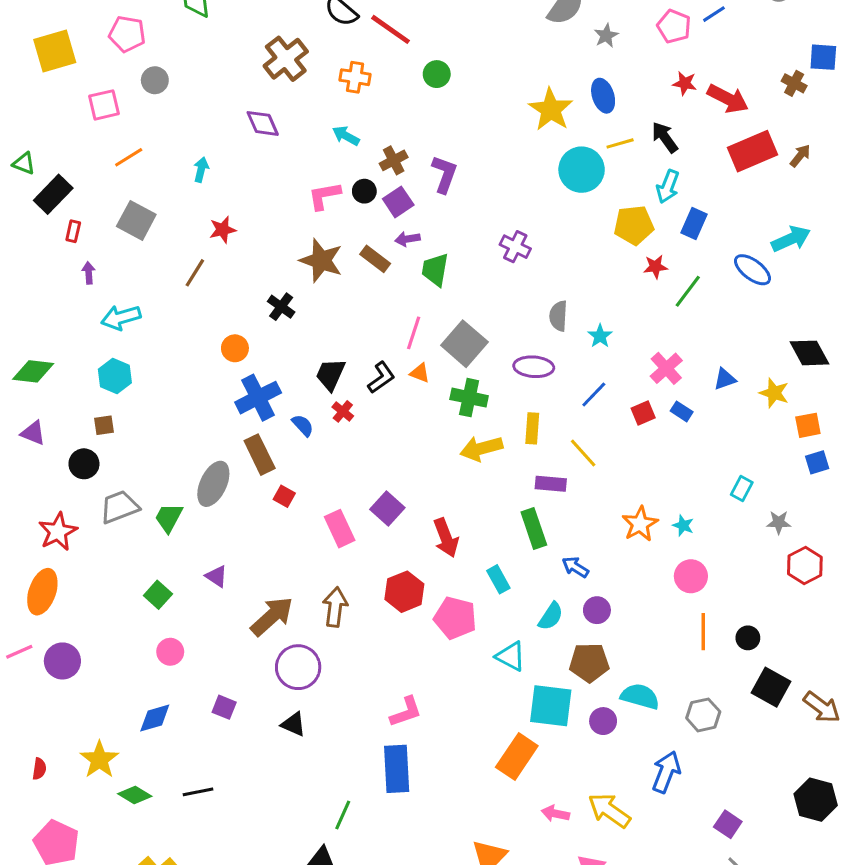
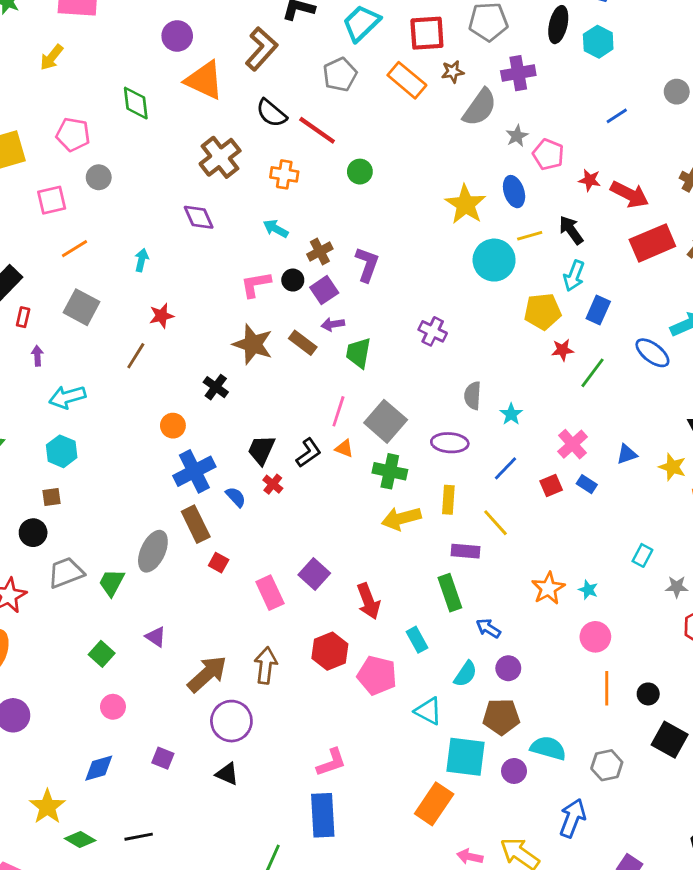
pink pentagon: (674, 26) -> (548, 154), moved

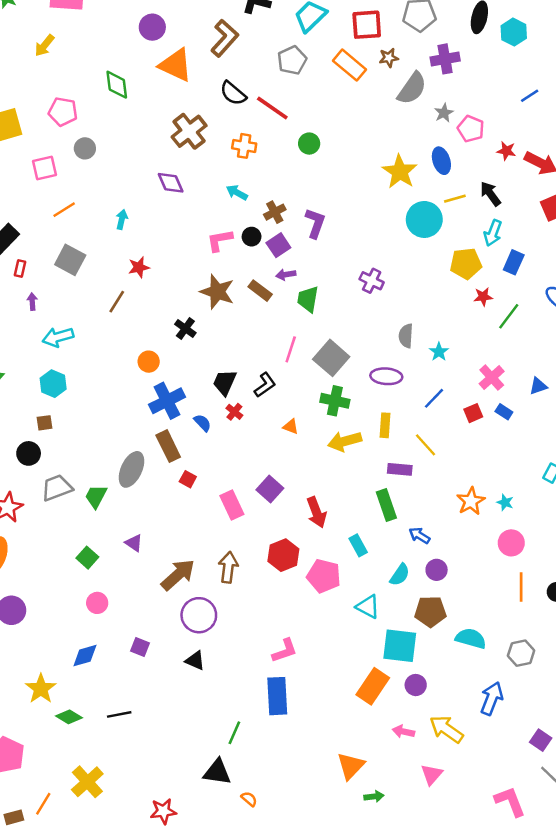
orange triangle: (344, 448) -> (291, 427), moved
purple circle: (514, 771) -> (416, 685), moved

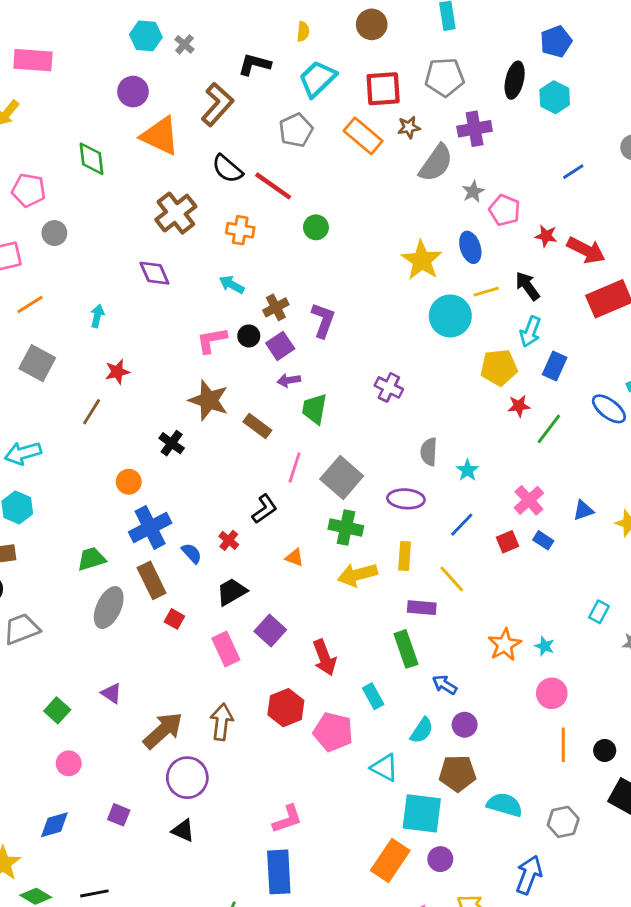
brown rectangle: (260, 291) -> (257, 426), moved
black trapezoid: (225, 382) -> (232, 592), moved, turned 36
green trapezoid: (96, 496) -> (92, 559), moved, turned 45

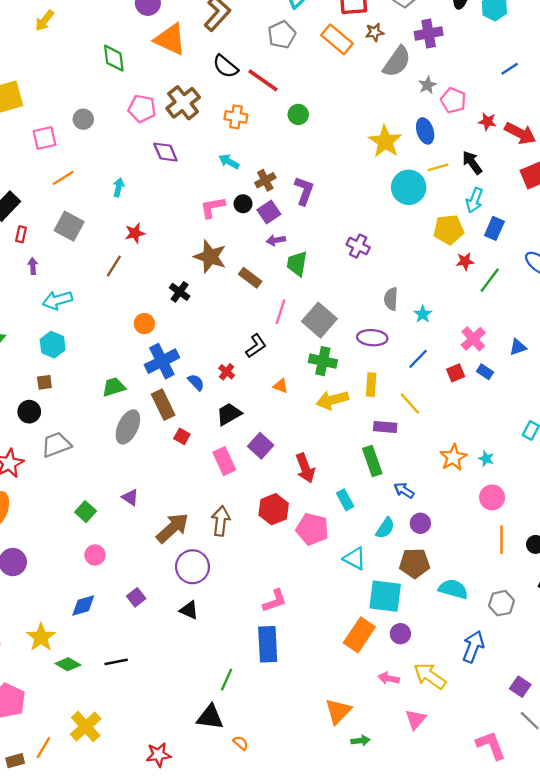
pink pentagon: (29, 190) -> (142, 109), moved
purple square: (119, 815) -> (136, 597), turned 30

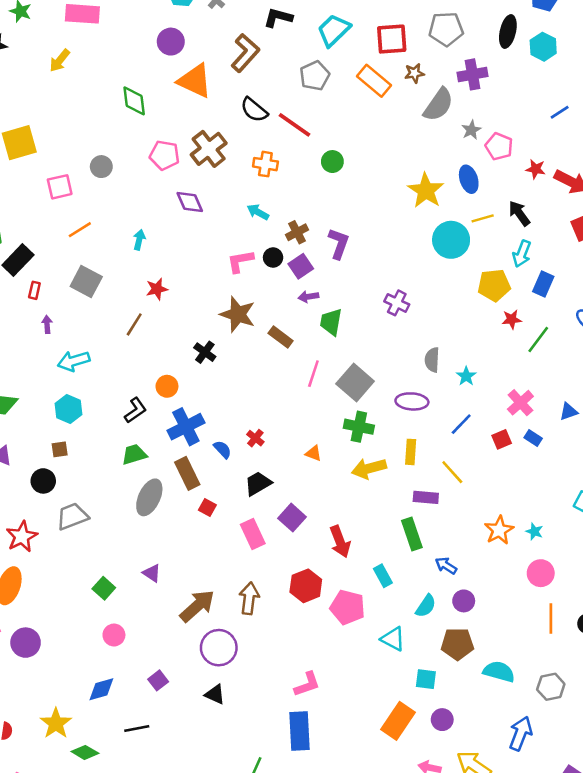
black L-shape: (256, 346) -> (135, 410), moved
cyan square: (385, 596) -> (426, 679), size x0.6
black line: (116, 662) -> (137, 728), moved

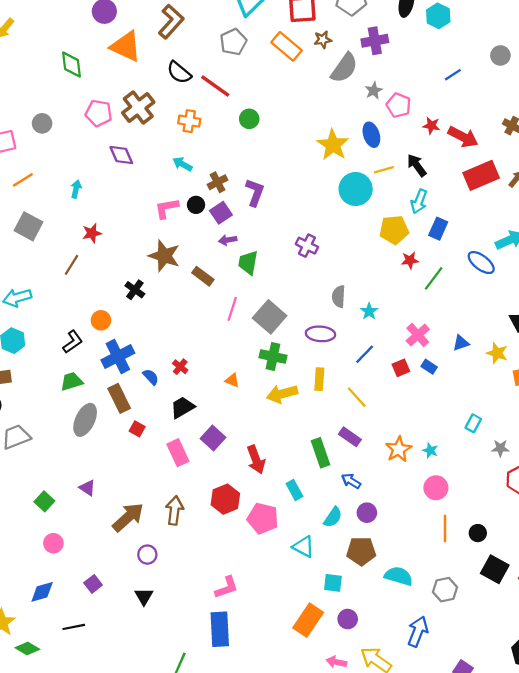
purple rectangle: (426, 497) -> (350, 437), moved, turned 30
purple circle: (219, 648) -> (147, 555), size x0.6
black triangle: (215, 694) -> (144, 596), turned 36

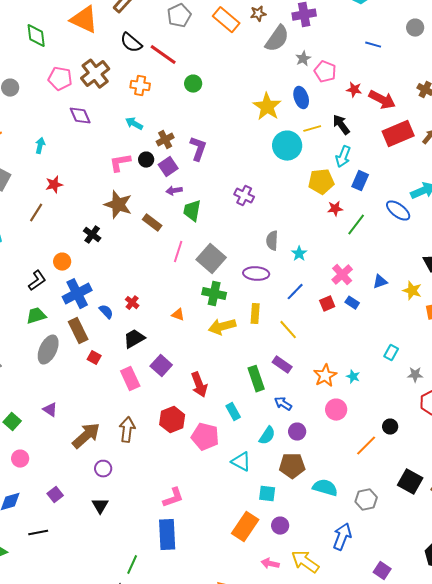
blue line: (453, 75) -> (373, 45), turned 49
pink circle: (436, 488) -> (336, 410), moved
orange line: (445, 529) -> (366, 446), turned 45
black circle: (478, 533) -> (390, 427), moved

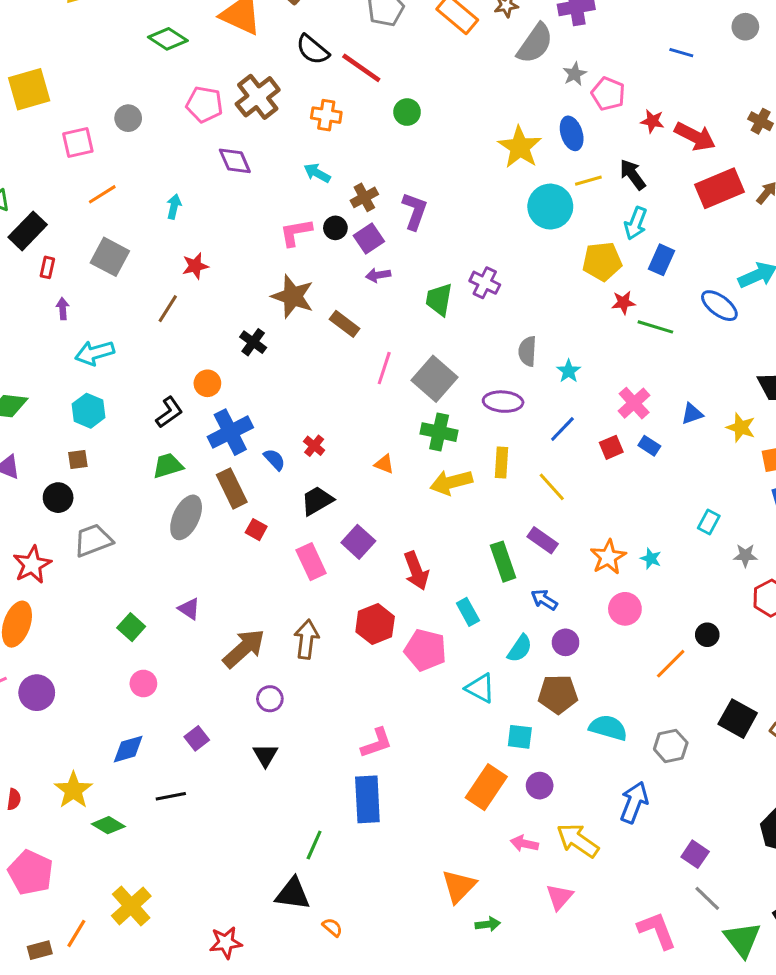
green diamond: (36, 36) -> (168, 39), turned -50
green trapezoid: (192, 211) -> (439, 299), moved
green line: (356, 225) -> (655, 327), turned 70

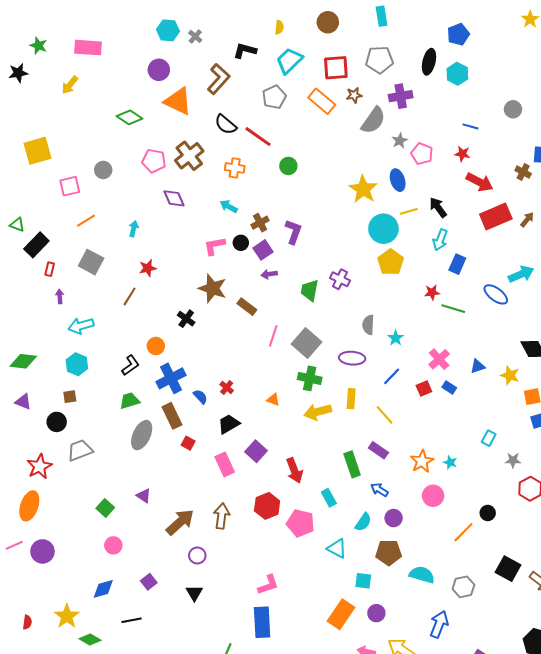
red star: (652, 121) -> (462, 154), moved
yellow pentagon: (602, 261) -> (391, 262), moved, turned -30

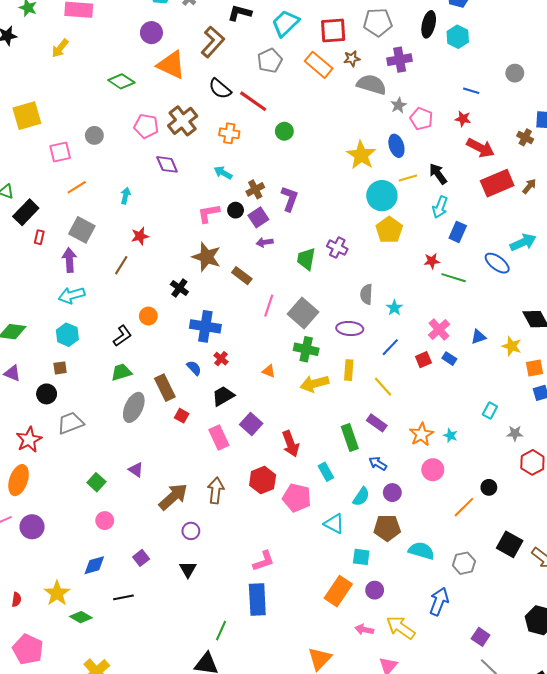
gray semicircle: (373, 120) -> (372, 85), turned -108
purple arrow: (60, 296) -> (69, 260), moved, size x1.6
blue cross: (171, 378) -> (205, 326), moved, turned 36

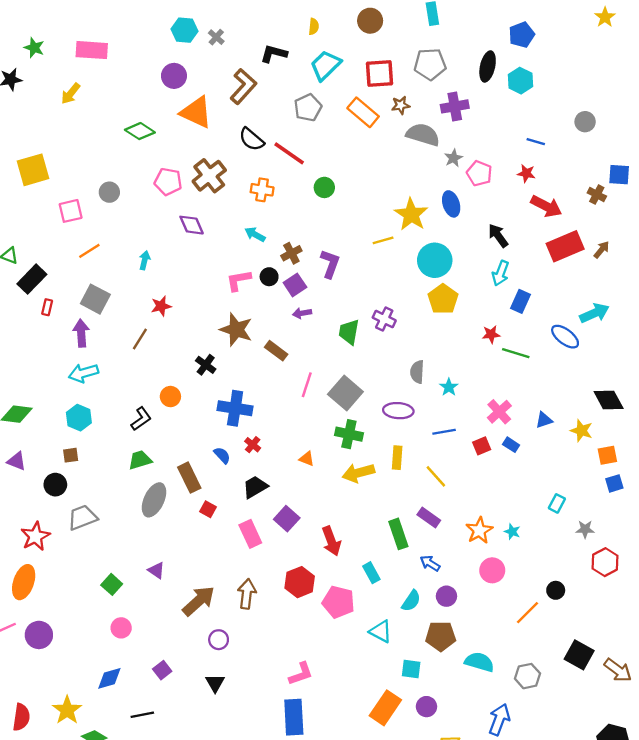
yellow line: (408, 178) -> (383, 240), moved
blue line: (390, 347) -> (444, 432), turned 36
red semicircle: (16, 599) -> (21, 717), size x1.6

